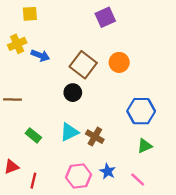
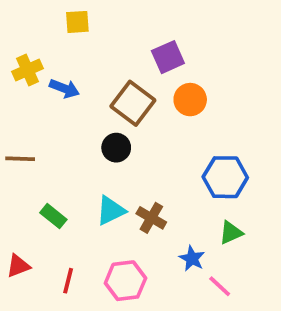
yellow square: (30, 14) -> (77, 22), moved
purple square: (105, 17) -> (168, 57), moved
blue star: (108, 171) -> (192, 259), moved
red line: (33, 181) -> (68, 281), moved

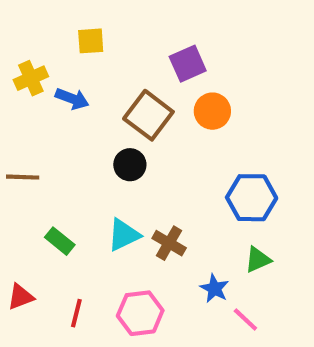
yellow square: (77, 22) -> (91, 41), moved

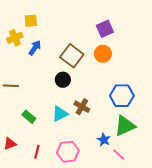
yellow square: (91, 41) -> (31, 21), moved
purple square: (188, 64) -> (105, 29), moved
blue arrow: (72, 99) -> (35, 48), turned -77
brown cross: (169, 243) -> (82, 107), moved
green triangle: (258, 260) -> (125, 126), size x1.6

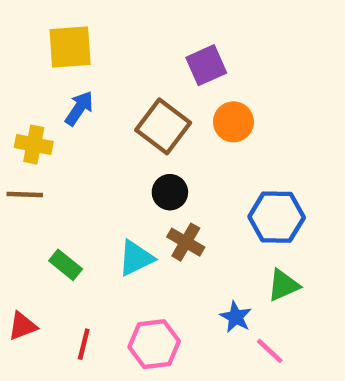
yellow square: (31, 21) -> (70, 47), size x1.5
purple square: (105, 29) -> (206, 65), moved
yellow cross: (15, 38) -> (34, 145), moved, turned 35
black circle: (63, 80) -> (170, 192), moved
green triangle: (125, 126) -> (283, 285), size x0.7

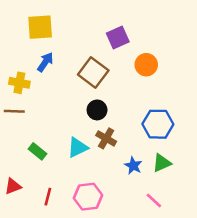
orange circle: (233, 122) -> (146, 65), moved
blue star: (236, 317) -> (133, 166), moved

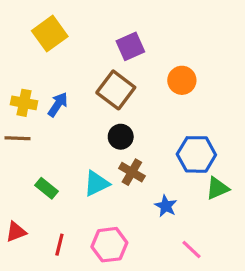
yellow square: (40, 27) -> (50, 34), turned -32
purple square: (118, 38) -> (130, 46), moved
blue arrow: (45, 62) -> (58, 104), moved
green triangle: (162, 163) -> (217, 188), moved

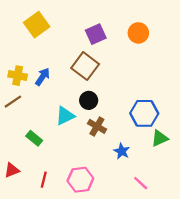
orange circle: (182, 80) -> (138, 33), moved
brown line: (18, 138) -> (13, 102), turned -36
cyan triangle: (96, 183) -> (65, 116), moved

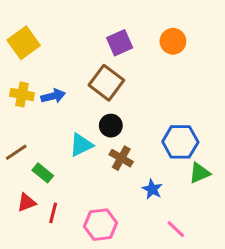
yellow square: (37, 25) -> (24, 43), moved
blue arrow: (43, 77) -> (53, 96), turned 42
brown line: (13, 102) -> (16, 152), moved
red triangle: (12, 170) -> (27, 203), moved
red line: (44, 180) -> (53, 213), moved

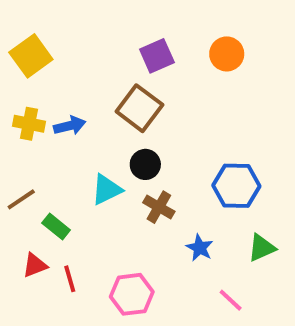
green triangle: (200, 173) -> (262, 248), moved
red line: (53, 213) -> (70, 279), turned -30

